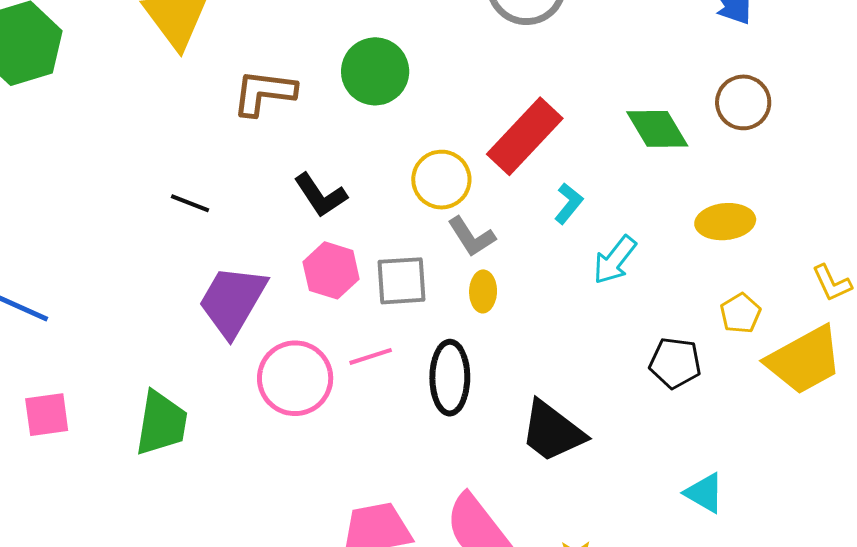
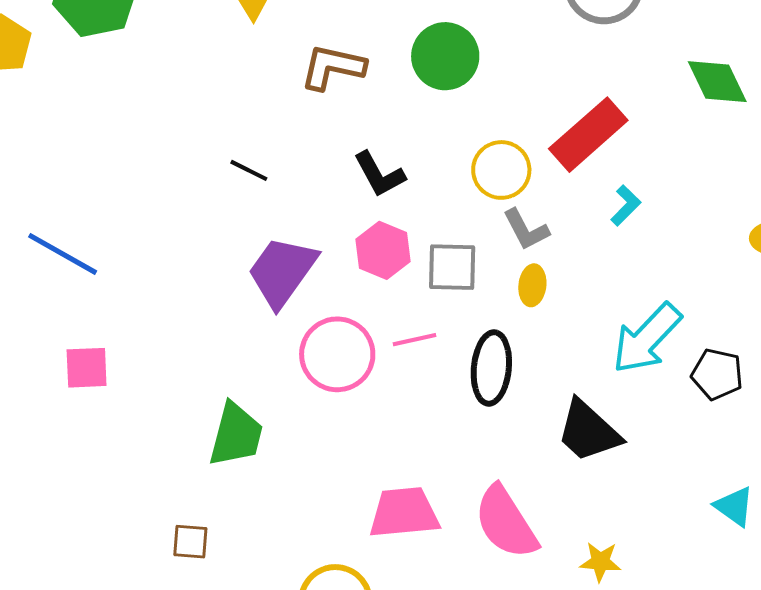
green diamond: (657, 129) -> (717, 82), moved
cyan arrow: (615, 260) -> (647, 338), moved, size x1.5
green trapezoid: (161, 423) -> (236, 435), moved

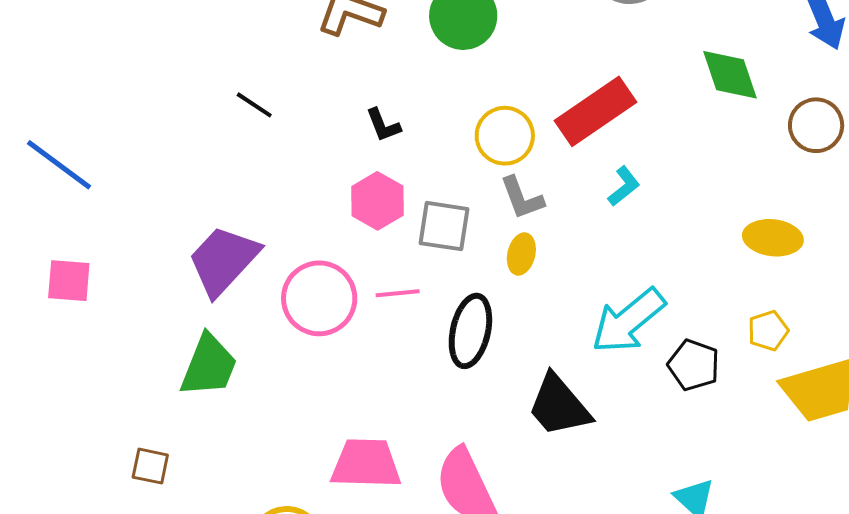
black L-shape: (379, 174) -> (383, 125), size x0.7
purple trapezoid: (282, 272) -> (223, 260), moved

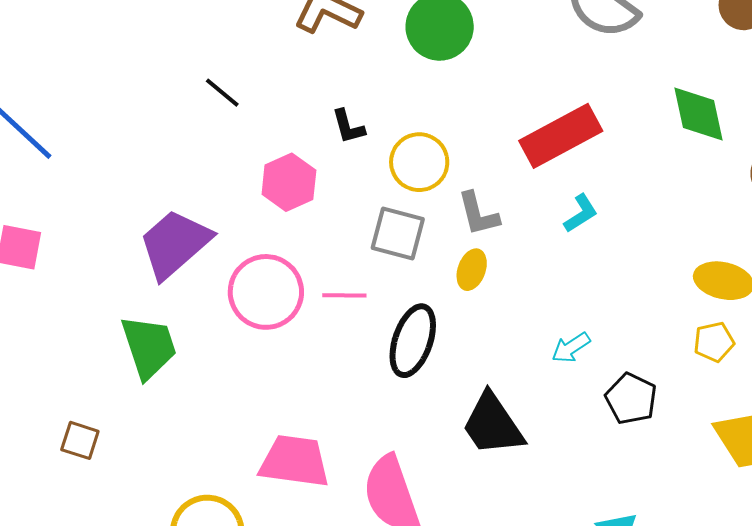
yellow circle: (505, 136) -> (419, 162), moved
pink hexagon: (377, 201) -> (289, 182), moved
cyan arrow: (628, 321) -> (571, 348), size x0.5
yellow pentagon: (768, 331) -> (714, 342), moved
green trapezoid: (209, 366) -> (149, 347), turned -46

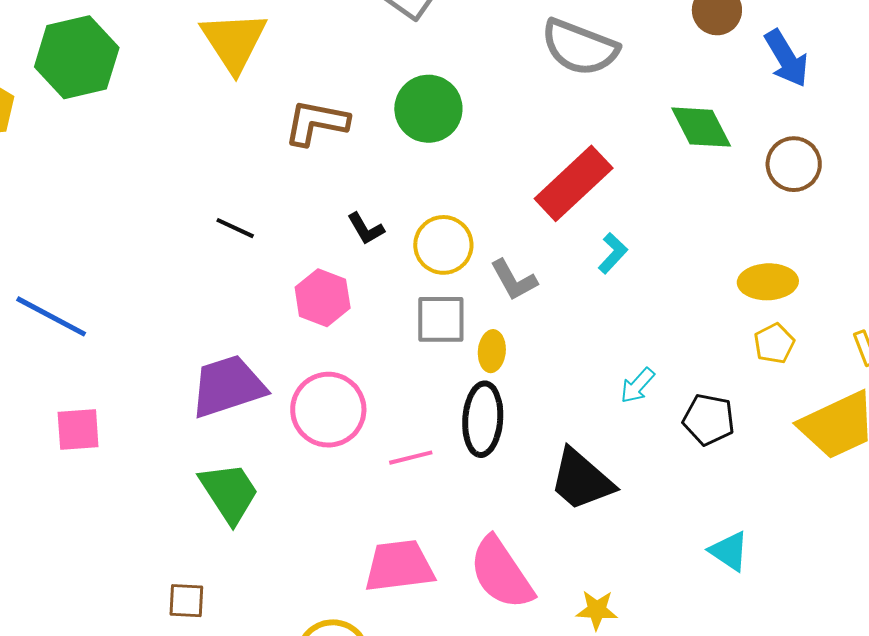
purple trapezoid: (175, 244) -> (228, 386), turned 38
yellow ellipse: (472, 270) -> (492, 351), moved
pink line: (344, 295) -> (411, 458), moved

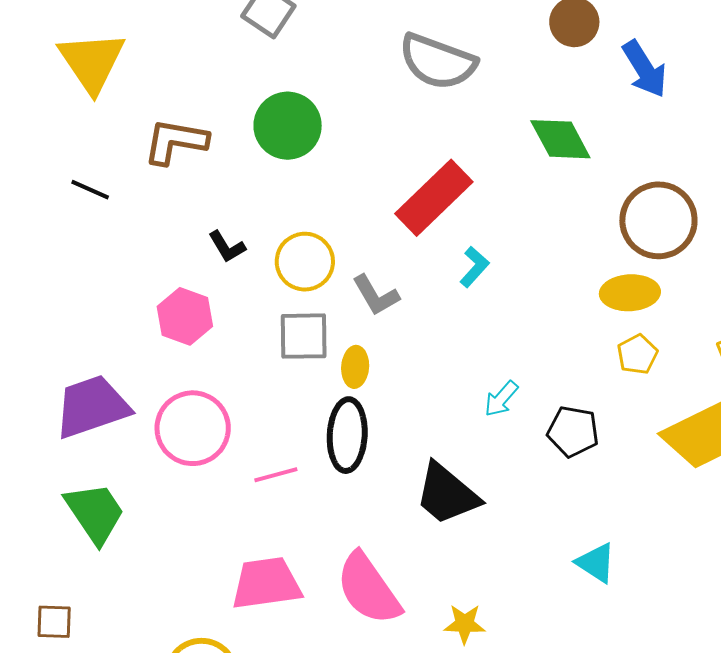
brown circle: (794, 164) -> (658, 220), moved, size x1.4
black line: (235, 228) -> (90, 190), moved

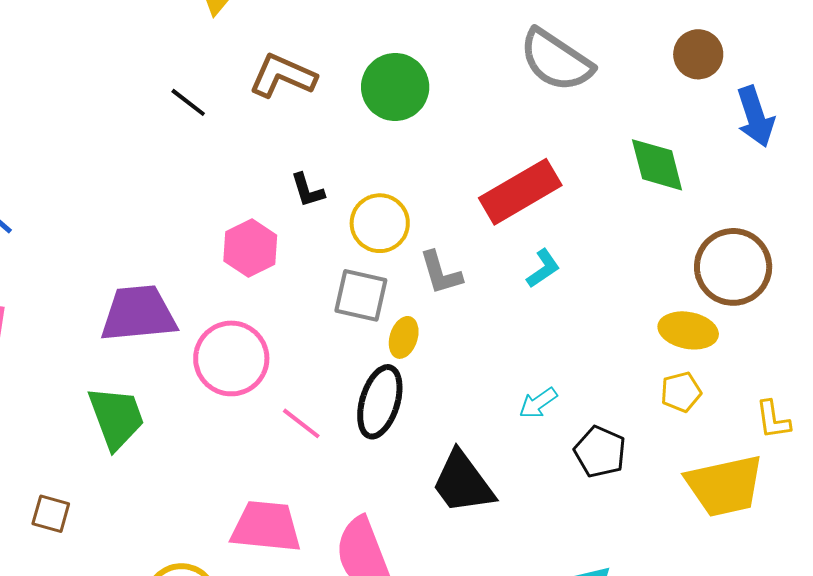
pink line: (276, 475) -> (301, 423), turned 39

